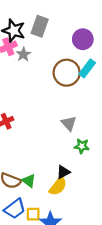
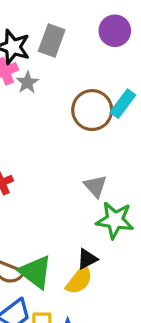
purple circle: (83, 39) -> (115, 31), moved
green star: (82, 146) -> (115, 220), size x1.6
green triangle: (29, 181) -> (36, 272), size x1.6

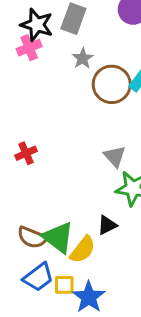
gray star: (27, 83) -> (83, 58), moved
yellow semicircle: (79, 280) -> (83, 250), moved

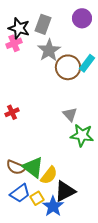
gray star: (83, 58) -> (49, 50), size x1.6
black triangle: (107, 225) -> (65, 191), moved, size x1.6
yellow square: (64, 285) -> (37, 198), turned -32

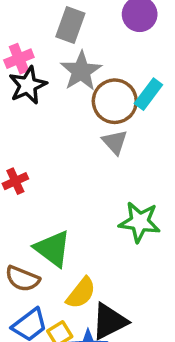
black star: (19, 28) -> (28, 85), moved, turned 30
gray triangle: (70, 114) -> (115, 142), moved
green triangle: (33, 167) -> (53, 249), moved

